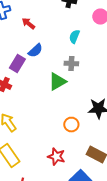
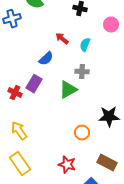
red arrow: (28, 24) -> (62, 39), moved
purple rectangle: (17, 64) -> (34, 84), moved

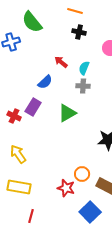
gray cross: (82, 72) -> (83, 86), moved
orange circle: (82, 133) -> (82, 174), moved
yellow rectangle: (20, 164) -> (19, 187), turned -45

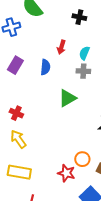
red arrow: (61, 62) -> (61, 47), turned -112
blue semicircle: (45, 82) -> (45, 67), turned -42
purple rectangle: (33, 107) -> (15, 65), moved
red cross: (14, 116) -> (16, 113), moved

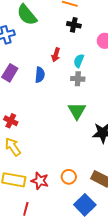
green triangle: (67, 98) -> (77, 111), moved, turned -30
orange circle: (82, 159) -> (69, 177), moved
red star: (66, 173) -> (40, 181), moved

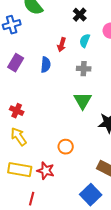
black cross: (74, 25) -> (80, 15), turned 32
cyan semicircle: (79, 61) -> (85, 41), moved
orange circle: (69, 177) -> (66, 147), moved

